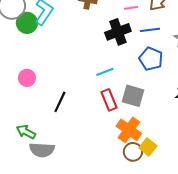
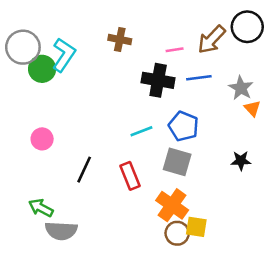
black cross: (118, 32) -> (158, 80), turned 30
blue pentagon: (151, 59) -> (184, 126), moved
red rectangle: (109, 100) -> (130, 176), moved
yellow square: (148, 147) -> (196, 227), turned -30

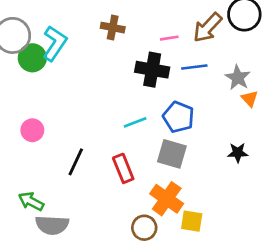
brown circle: (177, 233) -> (144, 228), moved

